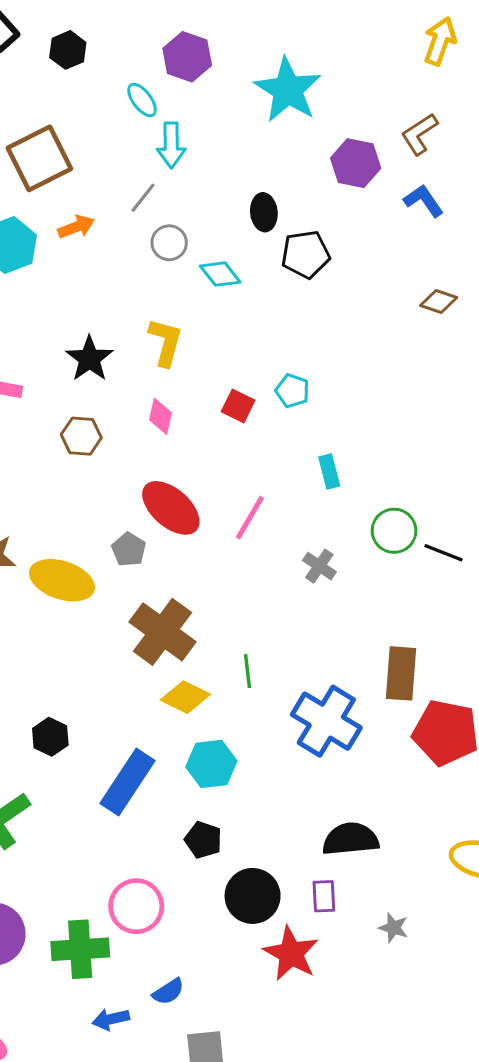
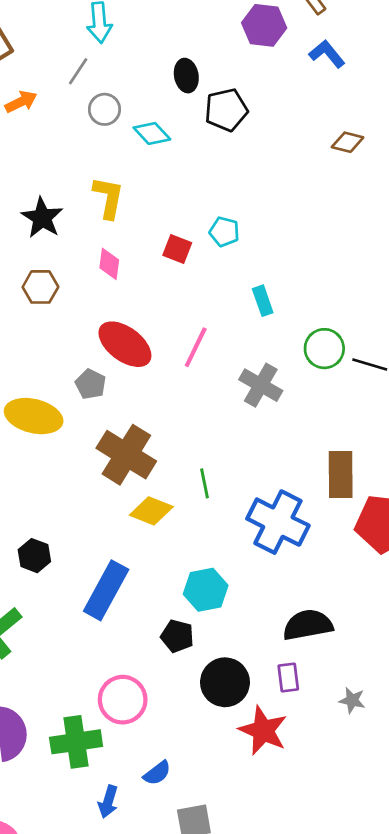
gray cross: (319, 566) -> (261, 385), size x1.4
cyan hexagon: (211, 764) -> (206, 590), moved
blue arrow: (111, 1019) -> (108, 802), turned -56

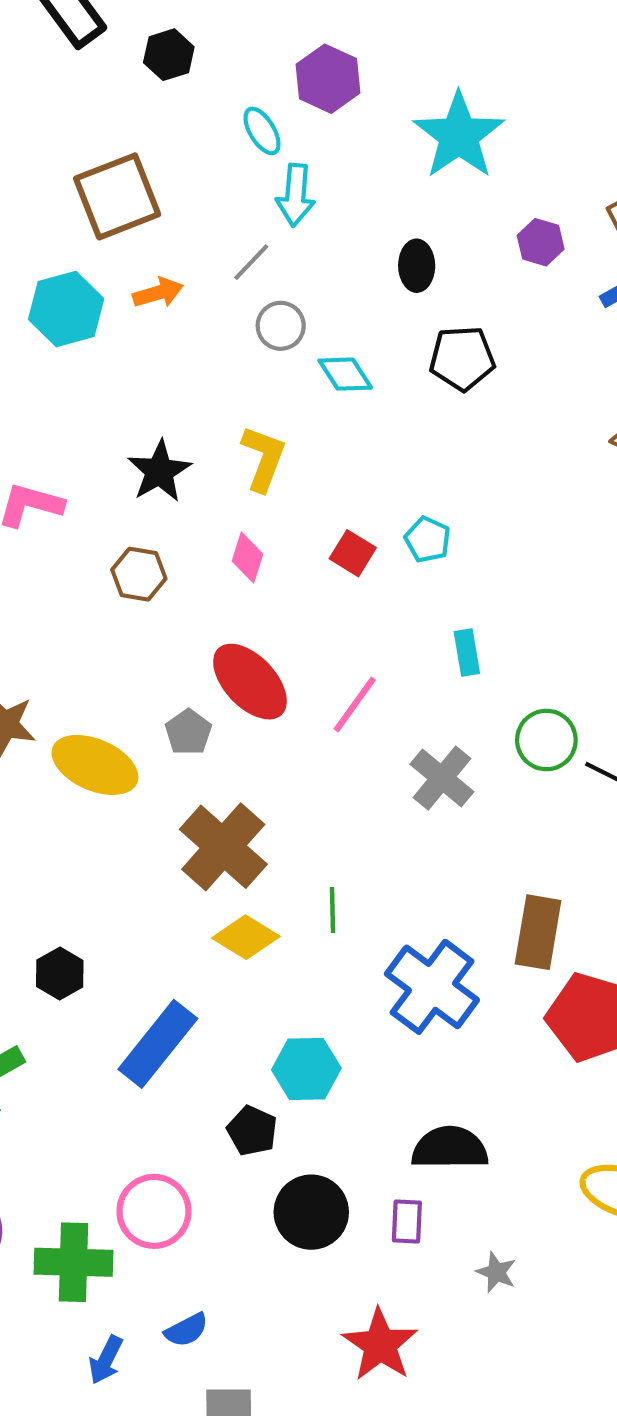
purple hexagon: (264, 25) -> (541, 242), size x0.7
black ellipse: (186, 76) -> (417, 266), moved
red star: (263, 731) -> (380, 1345), moved

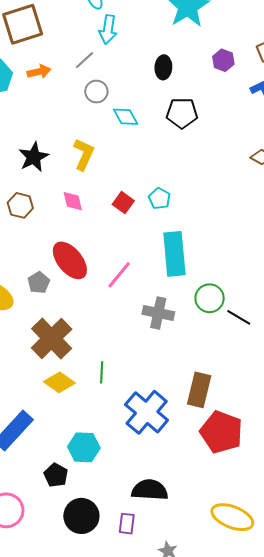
pink diamond: (247, 558) -> (73, 201), turned -35
cyan rectangle: (467, 652) -> (174, 254), size x2.0
gray cross: (442, 778) -> (158, 313), turned -32

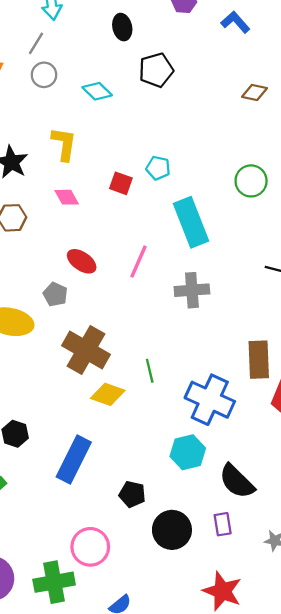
gray circle: (96, 92) -> (44, 75), moved
red ellipse: (70, 260) -> (82, 261), size x0.7
green circle: (210, 298) -> (251, 181), moved
cyan hexagon: (84, 447) -> (188, 452), moved
black semicircle: (150, 490) -> (237, 481), turned -123

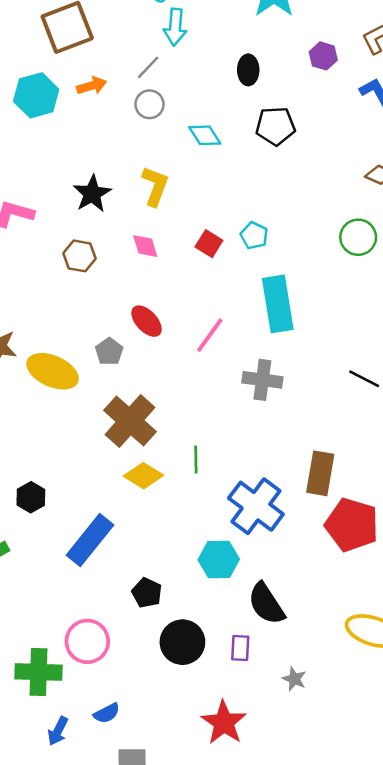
green circle: (251, 181) -> (358, 237), moved

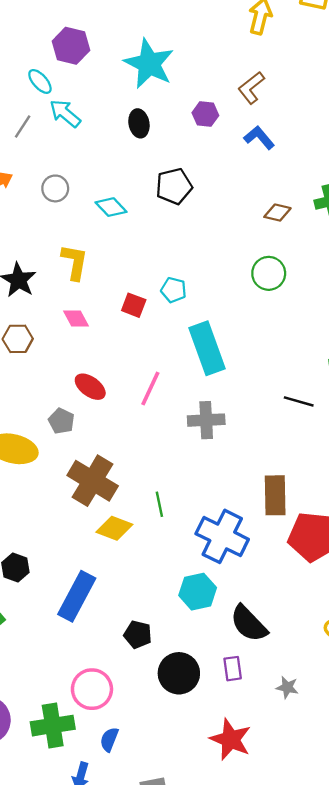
cyan arrow: (175, 27) -> (65, 113), turned 136
gray line: (148, 67) -> (23, 127), moved
black ellipse: (248, 70) -> (139, 123), moved
blue semicircle: (107, 713) -> (109, 739), moved, turned 150

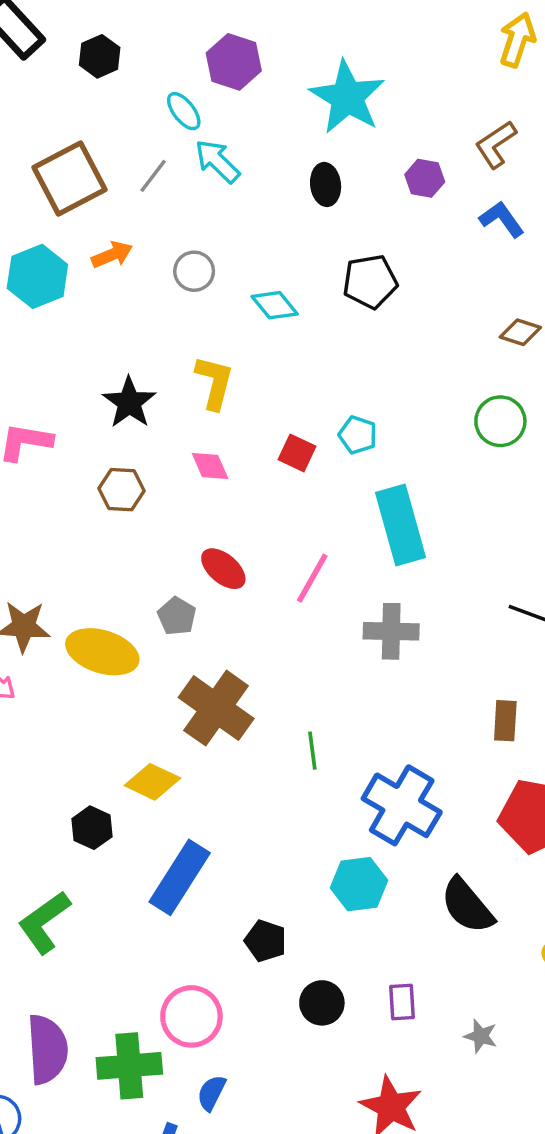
brown rectangle: (275, 495) -> (505, 721), moved, size x0.7
yellow diamond: (114, 528) -> (152, 782), moved
black semicircle: (249, 624) -> (467, 906), moved
black circle: (179, 673) -> (322, 1003), size x0.7

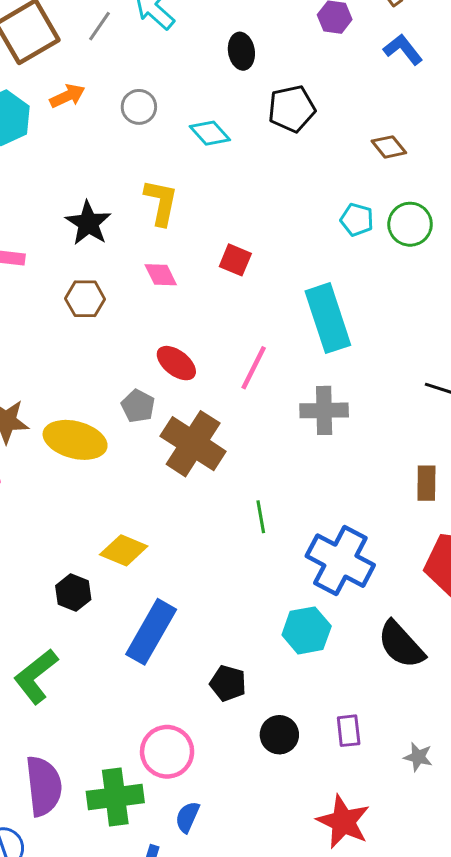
black ellipse: (326, 185) -> (241, 51), moved
brown diamond: (520, 332) -> (389, 147), moved, turned 36
cyan pentagon: (358, 435) -> (357, 220), moved
brown cross: (216, 708) -> (193, 444), moved

